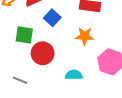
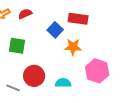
blue square: (52, 18) -> (55, 30), moved
red circle: (43, 53) -> (34, 76), moved

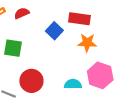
orange star: (73, 47) -> (87, 43), moved
cyan semicircle: (63, 83) -> (73, 84), moved

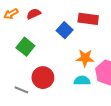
orange star: (87, 43) -> (85, 58), moved
green square: (13, 48) -> (25, 47), turned 30

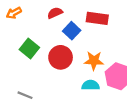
red semicircle: (34, 14) -> (55, 13), moved
red circle: (43, 78) -> (61, 57), moved

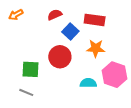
green square: (29, 48) -> (30, 69), moved, turned -36
orange star: (94, 61) -> (96, 48), moved

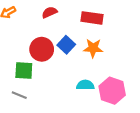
blue square: (70, 32) -> (66, 45), moved
red circle: (60, 57) -> (42, 49), moved
pink hexagon: (115, 75) -> (112, 91), moved

